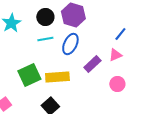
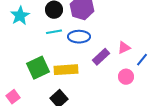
blue line: (120, 34) -> (142, 60), moved
blue ellipse: (70, 44) -> (79, 37), turned 65

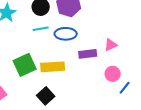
purple rectangle: (101, 57) -> (88, 54), turned 36
blue line: (142, 60) -> (125, 88), moved

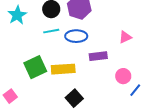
pink triangle: (111, 45) -> (125, 37), moved
black square: (46, 96) -> (74, 98), moved

